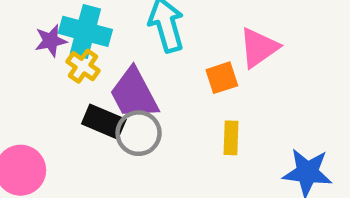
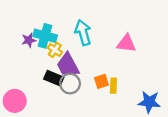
pink triangle: (259, 48) -> (126, 43), turned 42
yellow cross: (83, 66) -> (55, 50), moved
orange square: (222, 78) -> (101, 81), moved

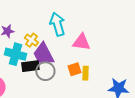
cyan cross: (45, 36) -> (15, 54), moved
pink triangle: (126, 43) -> (81, 42), moved
black rectangle: (54, 78) -> (30, 66), turned -30

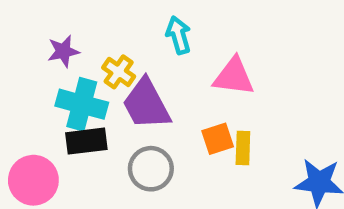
cyan arrow: (57, 24) -> (178, 35), size x0.7
black rectangle: (30, 66) -> (86, 141), moved
gray circle: (45, 71) -> (151, 169), moved

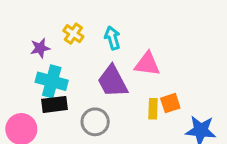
yellow cross: (119, 72) -> (73, 34), moved
purple trapezoid: (146, 104) -> (112, 81), moved
orange square: (218, 139) -> (170, 103), moved

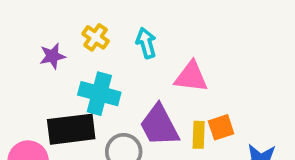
cyan cross: (52, 81) -> (99, 94), moved
purple trapezoid: (112, 81) -> (159, 125), moved
black rectangle: (55, 104) -> (71, 129), size x1.4

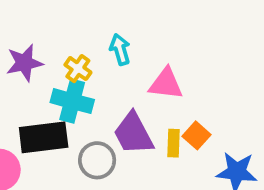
yellow cross: (96, 37) -> (78, 69), moved
purple star: (52, 56) -> (24, 63), size x1.4
orange square: (221, 127) -> (196, 135), turned -30

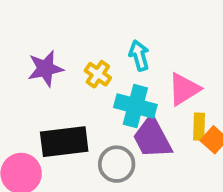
pink triangle: (166, 84) -> (184, 89), turned -39
cyan cross: (72, 101) -> (135, 106), moved
yellow rectangle: (174, 143) -> (199, 127), moved

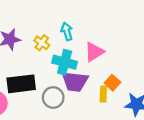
yellow rectangle: (199, 127) -> (103, 94), moved
purple trapezoid: (152, 138) -> (75, 82), turned -56

